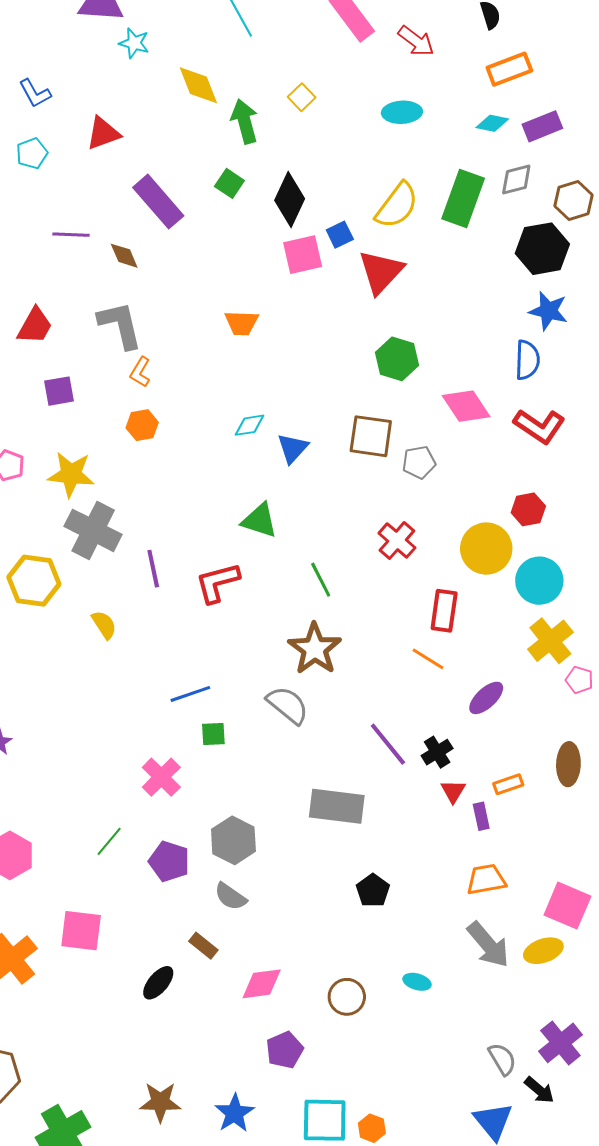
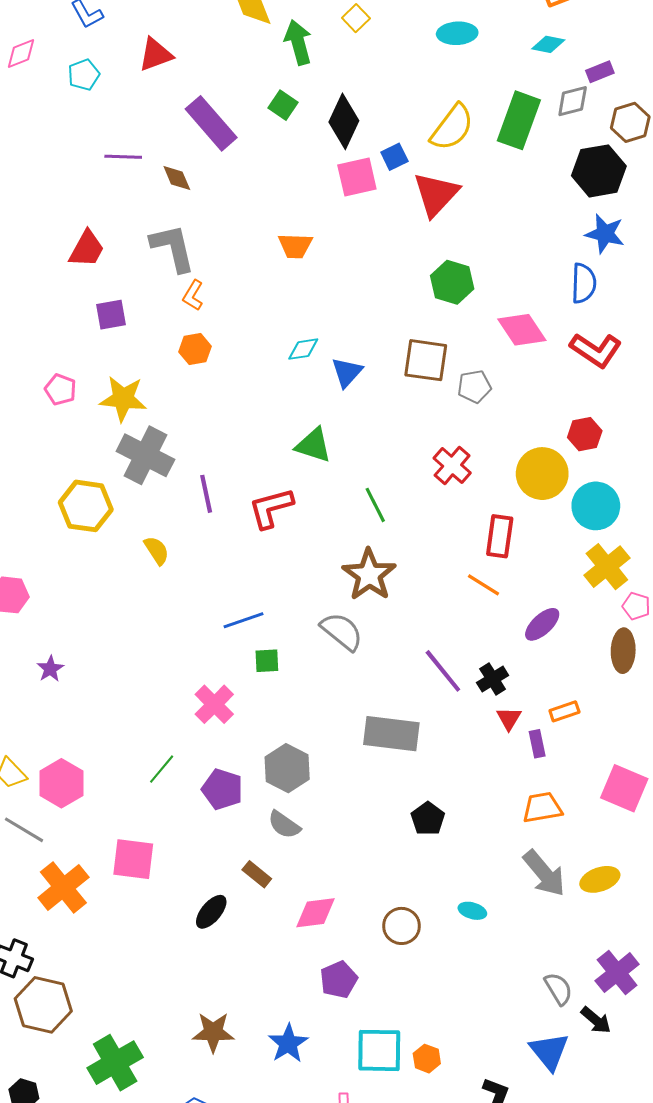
purple rectangle: (542, 126) -> (600, 72), moved, size x0.7
brown ellipse: (568, 764) -> (623, 651), moved
pink square: (567, 906) -> (624, 788), moved

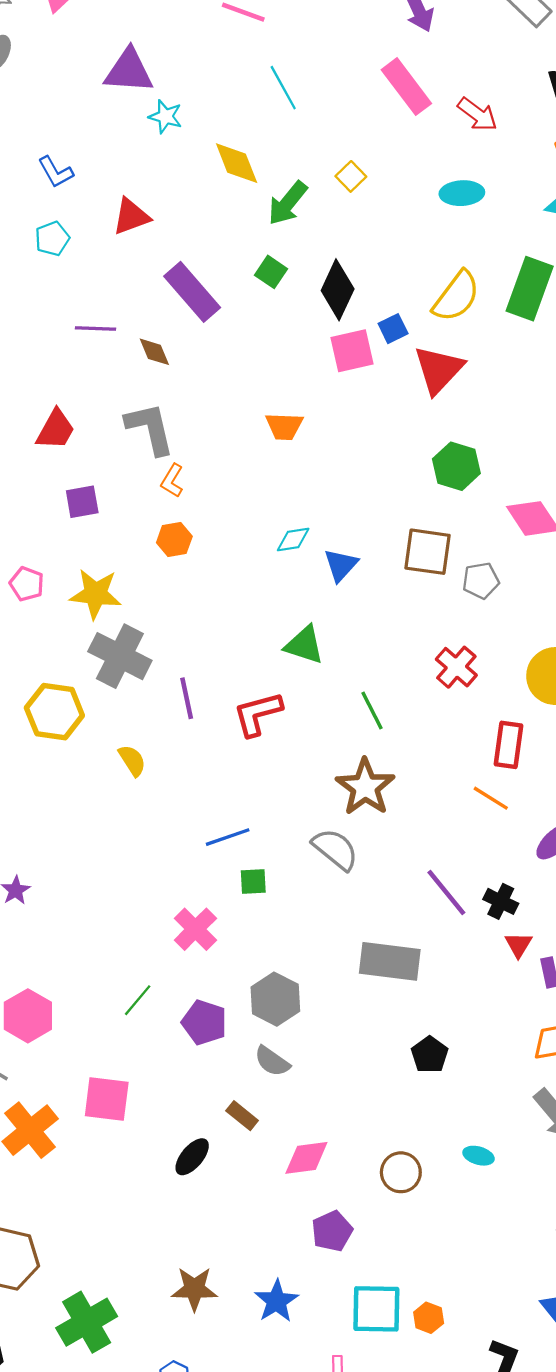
green arrow: (298, 42) -> (288, 203), turned -126
black cross: (493, 679) -> (501, 901), turned -32

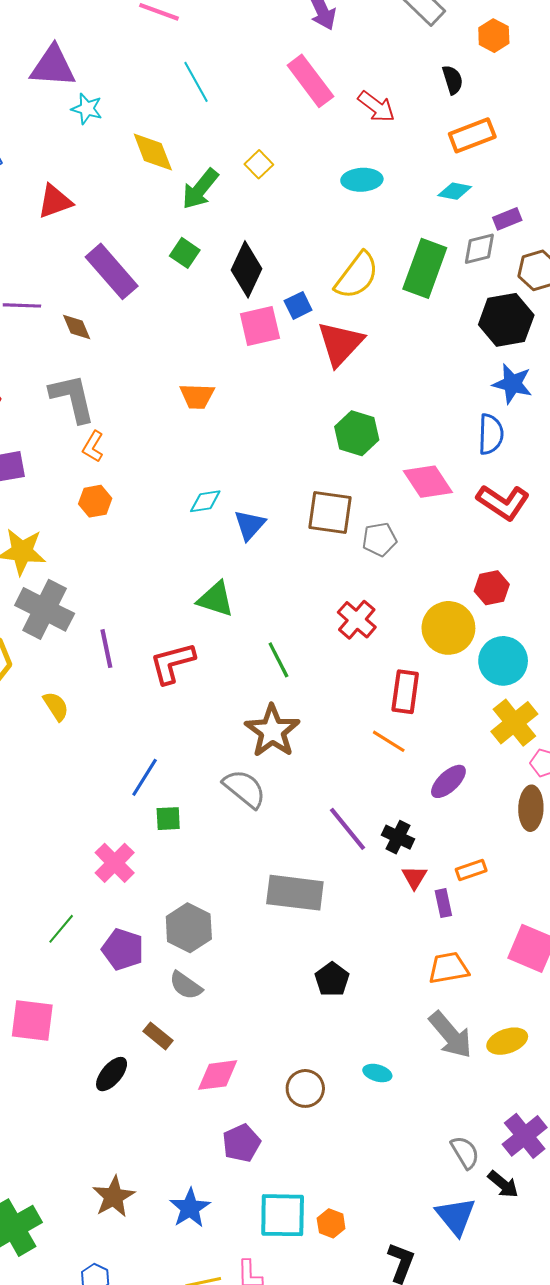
blue line: (228, 837) -> (145, 777), turned -39
brown star: (194, 1289) -> (114, 1197), turned -30

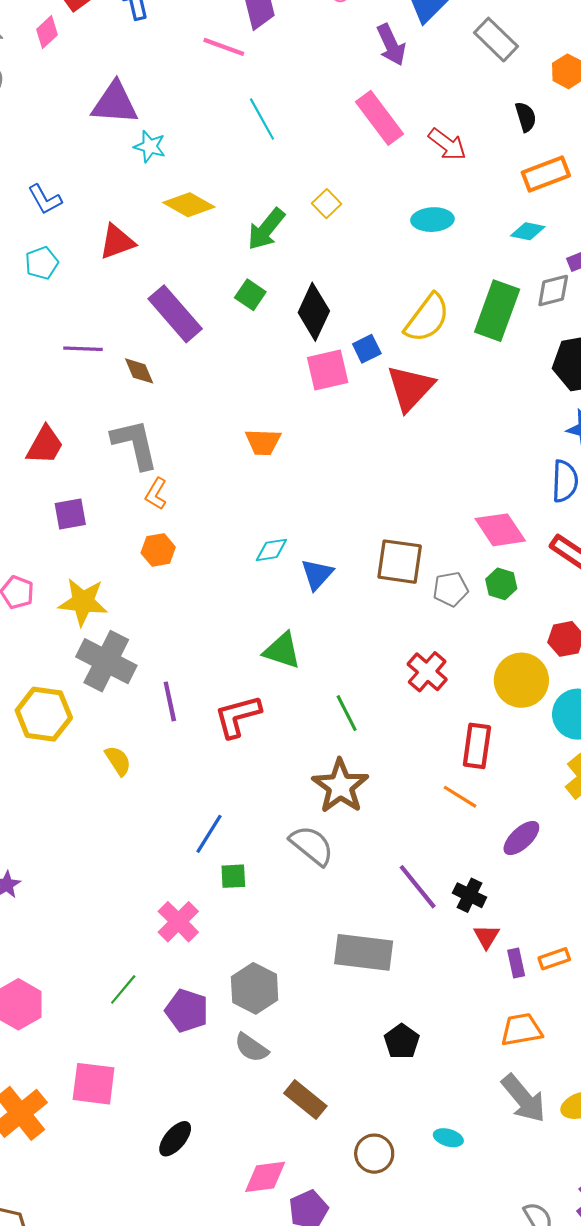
yellow diamond: (153, 152) -> (189, 205), moved, turned -39
green hexagon: (357, 433) -> (501, 584), moved, size x0.7
orange rectangle: (471, 870) -> (554, 959), moved
brown rectangle: (158, 1036) -> (305, 1100), moved, size x1.4
pink diamond: (218, 1075) -> (265, 1177), moved

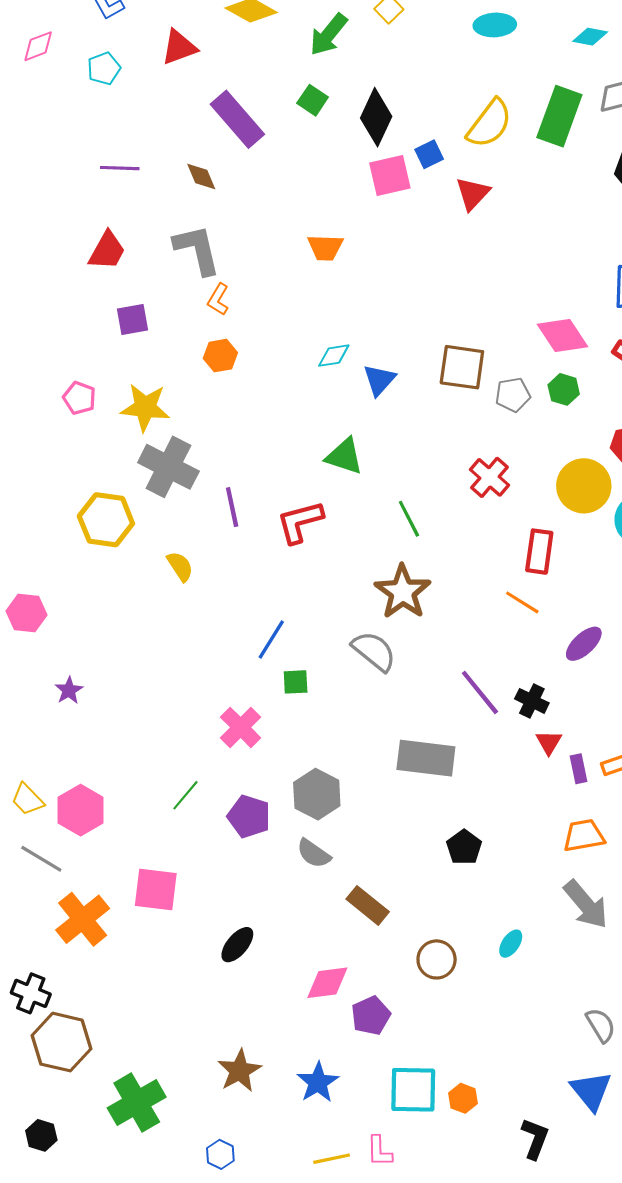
purple line: (83, 349) -> (120, 168), moved
red triangle: (410, 388) -> (473, 193), size x0.7
cyan ellipse: (448, 1138) -> (511, 944), turned -72

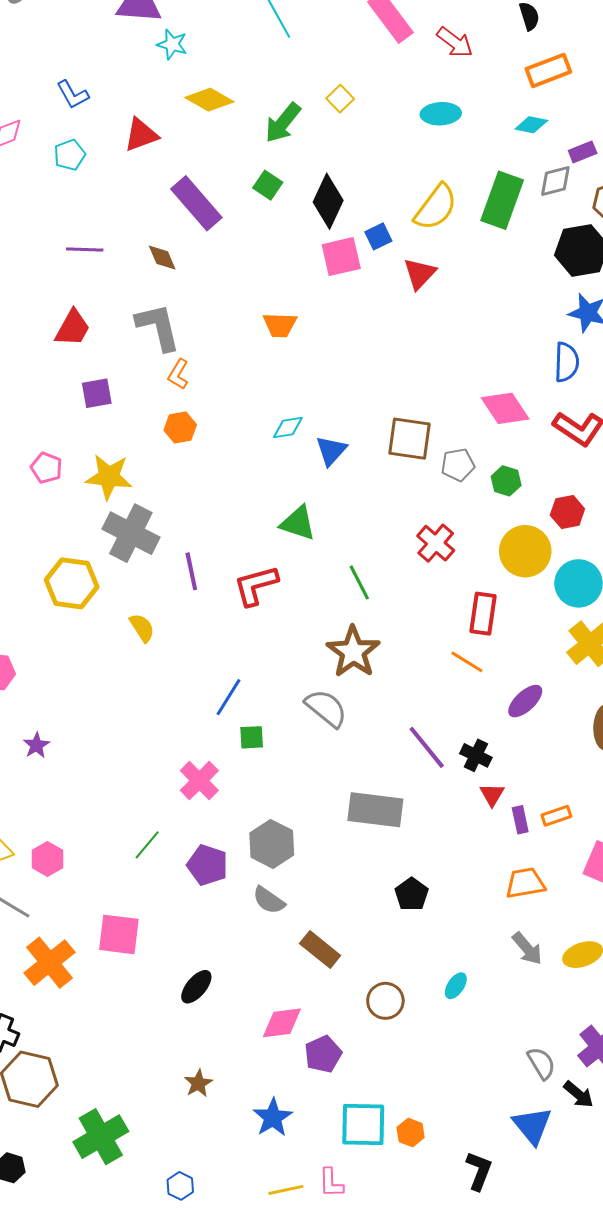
green hexagon: (564, 389) -> (506, 481), moved
pink hexagon: (81, 810) -> (47, 859), size x0.7
gray arrow: (586, 904) -> (527, 949), size x0.7
brown star: (239, 1071) -> (198, 1083), moved, size x0.7

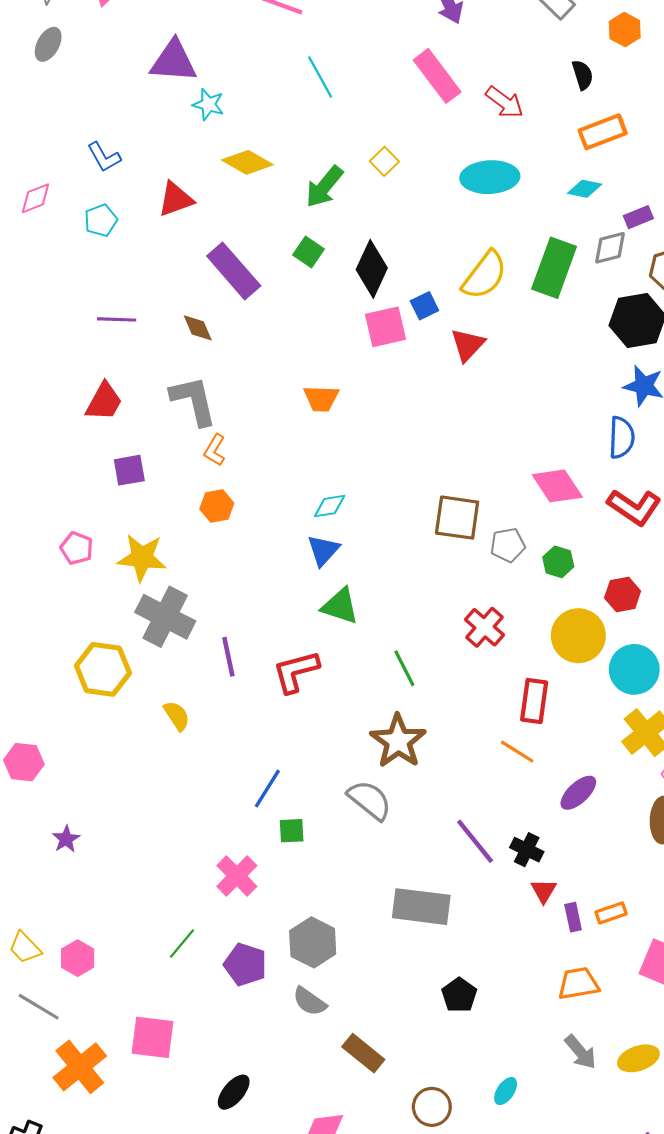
cyan ellipse: (441, 114) -> (490, 177), size x1.4
blue triangle: (331, 451) -> (323, 550), moved

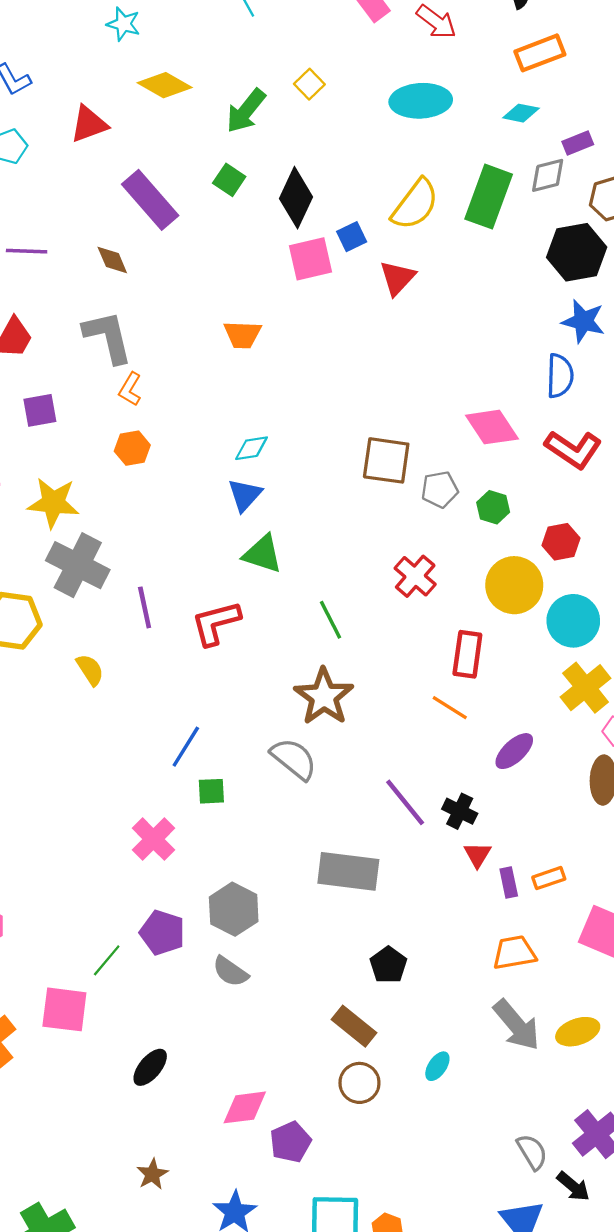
green line: (182, 943) -> (107, 960), moved
gray arrow: (580, 1052) -> (516, 1025), size x1.4
brown rectangle: (363, 1053) -> (354, 1026), moved

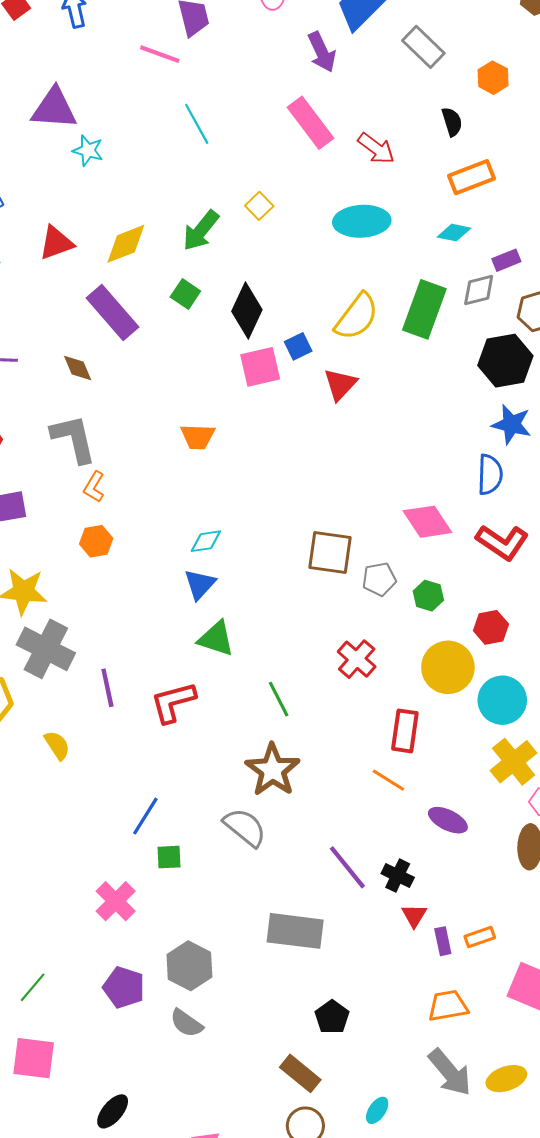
yellow diamond: (165, 85) -> (126, 244), moved, turned -51
purple ellipse: (514, 751) -> (448, 820), turned 69
green line: (107, 960) -> (33, 987), moved

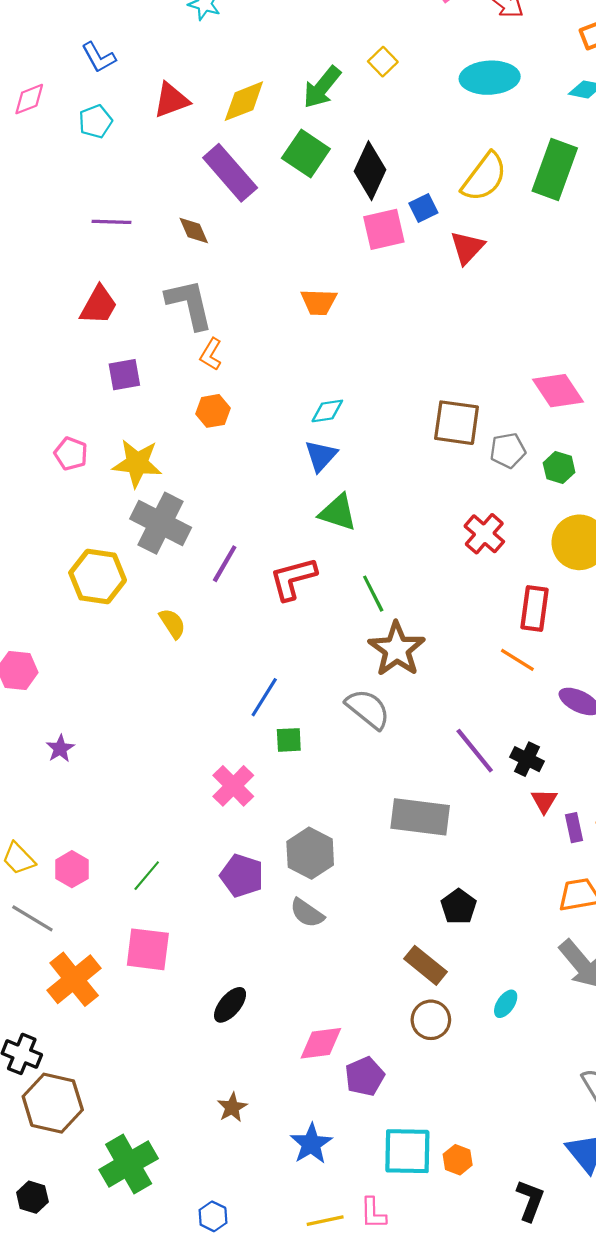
green square: (185, 294) -> (306, 153), size x1.5
purple line: (107, 688) -> (225, 564), turned 42
green line: (279, 699) -> (373, 594), moved

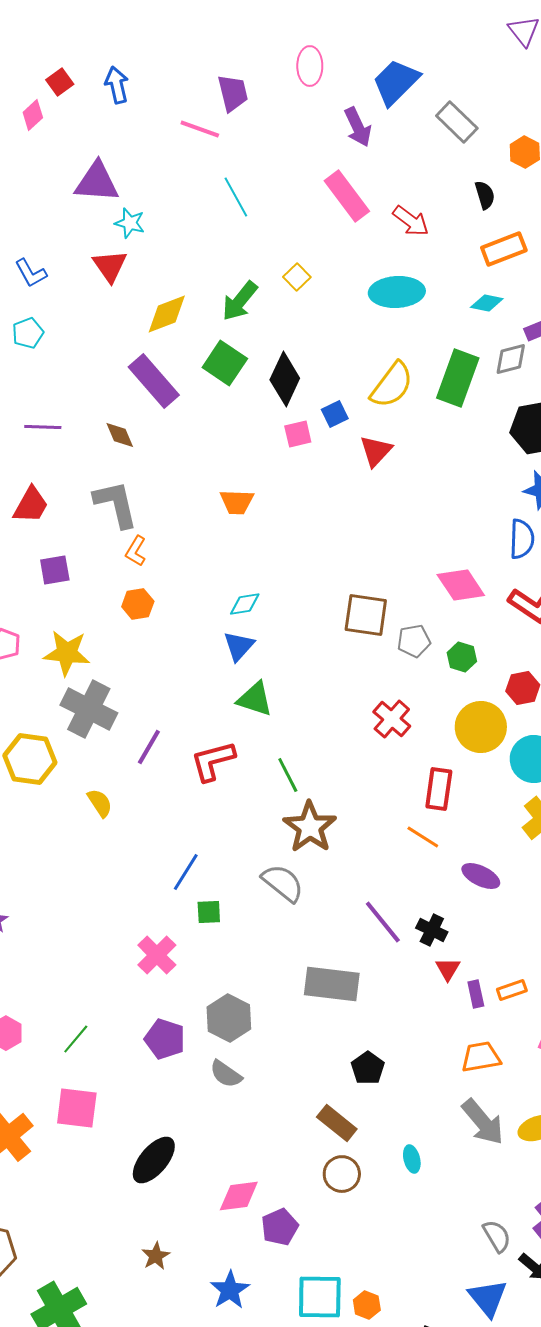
red triangle: (171, 100) -> (110, 266), moved, turned -45
pink square: (384, 229) -> (298, 434), size x0.7
cyan ellipse: (506, 1004) -> (412, 1159), turned -48
black ellipse: (230, 1005) -> (154, 1160), size x1.4

